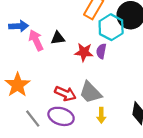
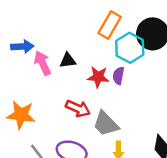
orange star: (17, 85) -> (21, 115), turned -30
red arrow: (65, 94) -> (78, 109), moved

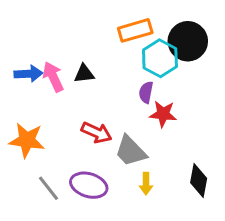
orange rectangle: (110, 25) -> (135, 30), turned 44
blue arrow: (22, 47) -> (28, 74), moved
red star: (98, 77) -> (163, 114), moved

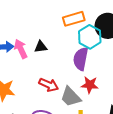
purple semicircle: (146, 92) -> (81, 59), size x1.6
red star: (163, 114) -> (90, 85), moved

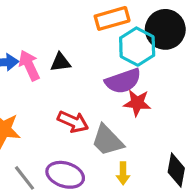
purple semicircle: (81, 59) -> (123, 81), turned -120
red star: (90, 85) -> (137, 103), moved

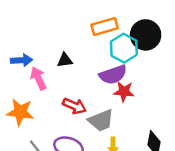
pink arrow: (29, 65) -> (38, 78), moved
gray trapezoid: (107, 140) -> (101, 120), turned -68

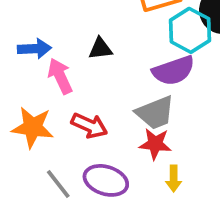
red star: (124, 92) -> (155, 144), moved
red arrow: (74, 106) -> (89, 126), moved
gray trapezoid: (101, 120) -> (155, 113), moved

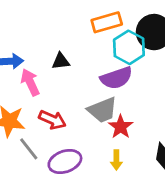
red star: (155, 144) -> (121, 127), moved, turned 30
purple ellipse: (106, 180) -> (65, 161), turned -36
gray line: (58, 184) -> (29, 149), moved

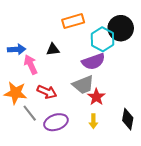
orange rectangle: (107, 22) -> (73, 21), moved

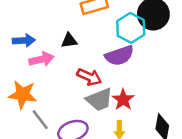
pink arrow: (31, 65) -> (41, 59), turned 102
gray trapezoid: (83, 85) -> (99, 100), moved
red arrow: (47, 92) -> (89, 77), moved

